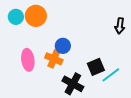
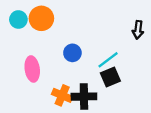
orange cross: (54, 59) -> (62, 95), moved
cyan line: (111, 75) -> (108, 60), moved
black cross: (73, 84) -> (84, 97), turned -30

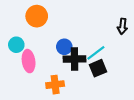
cyan circle: (18, 20) -> (16, 45), moved
orange cross: (62, 95) -> (55, 85), turned -30
black cross: (84, 97) -> (74, 59), moved

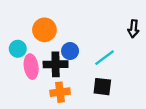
orange circle: (37, 16) -> (44, 30), moved
black cross: (74, 59) -> (56, 64), moved
black square: (98, 68) -> (102, 87), moved, turned 30

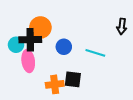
cyan line: (105, 58) -> (95, 53), turned 54
black cross: (56, 64) -> (30, 40), moved
black square: (102, 87) -> (73, 79), moved

